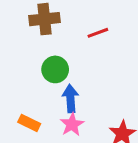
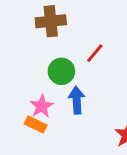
red line: (98, 33) -> (95, 53), moved, turned -30
pink star: (72, 124) -> (42, 106), moved

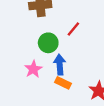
orange rectangle: (36, 124) -> (63, 83), moved

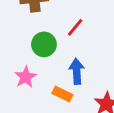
blue arrow: (60, 65) -> (77, 71), moved

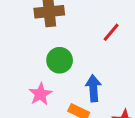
red line: (75, 27) -> (111, 32), moved

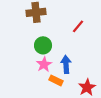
pink star: (40, 94) -> (44, 64), moved

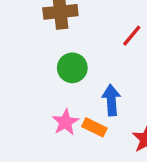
pink star: (44, 64) -> (65, 122), moved

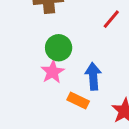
pink star: (65, 122) -> (53, 72), moved

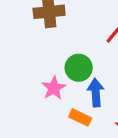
green circle: (59, 48) -> (79, 68), moved

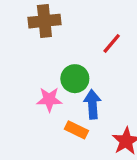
pink star: (54, 88) -> (49, 99), turned 30

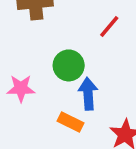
pink star: (49, 99) -> (21, 88), moved

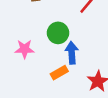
orange rectangle: (70, 122) -> (59, 73), turned -56

